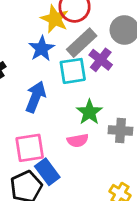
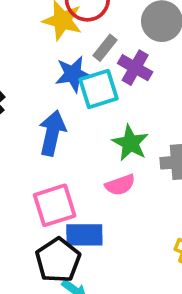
gray rectangle: (82, 43) -> (105, 48), size x0.6
blue star: (42, 49) -> (73, 74), moved, turned 30
blue rectangle: (47, 172) -> (84, 235), turned -45

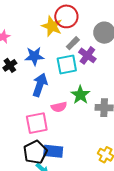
blue star: (73, 74) -> (34, 56), moved
pink semicircle: (120, 185) -> (59, 107), moved
blue rectangle: (84, 235) -> (53, 151), moved

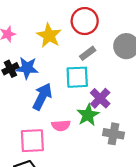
yellow star: (52, 26) -> (49, 36), moved
purple cross: (87, 55) -> (100, 98), moved
blue star: (34, 56) -> (27, 68), moved

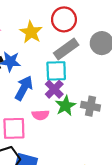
gray rectangle: (88, 53) -> (66, 49), size x1.6
purple cross: (100, 98) -> (54, 89), moved
gray cross: (114, 134) -> (90, 106), moved

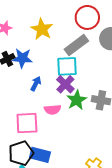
red circle: (64, 19) -> (87, 17), moved
blue arrow: (24, 88) -> (36, 84), size x0.6

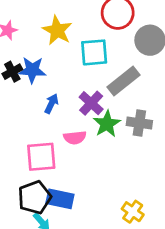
gray rectangle: (76, 45) -> (123, 81), moved
cyan square: (67, 66) -> (94, 52), moved

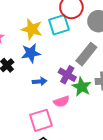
cyan square: (94, 52) -> (59, 25), moved
blue star: (32, 70) -> (31, 53), moved
blue arrow: (51, 104) -> (40, 81), turned 72

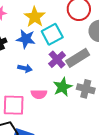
cyan square: (59, 25) -> (52, 34), moved, turned -30
purple cross: (67, 75) -> (57, 59), moved

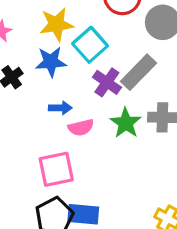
yellow star: (35, 17) -> (57, 24), turned -30
pink semicircle: (39, 94) -> (81, 127), moved

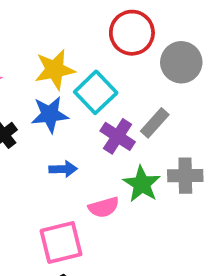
gray rectangle: (139, 72) -> (155, 123), size x0.7
pink semicircle: (81, 127) -> (104, 207), moved

